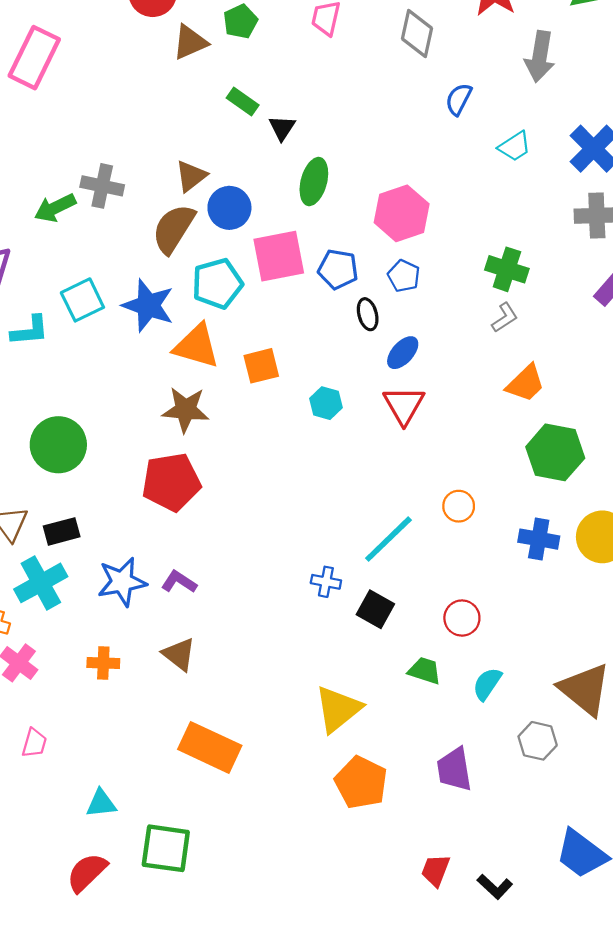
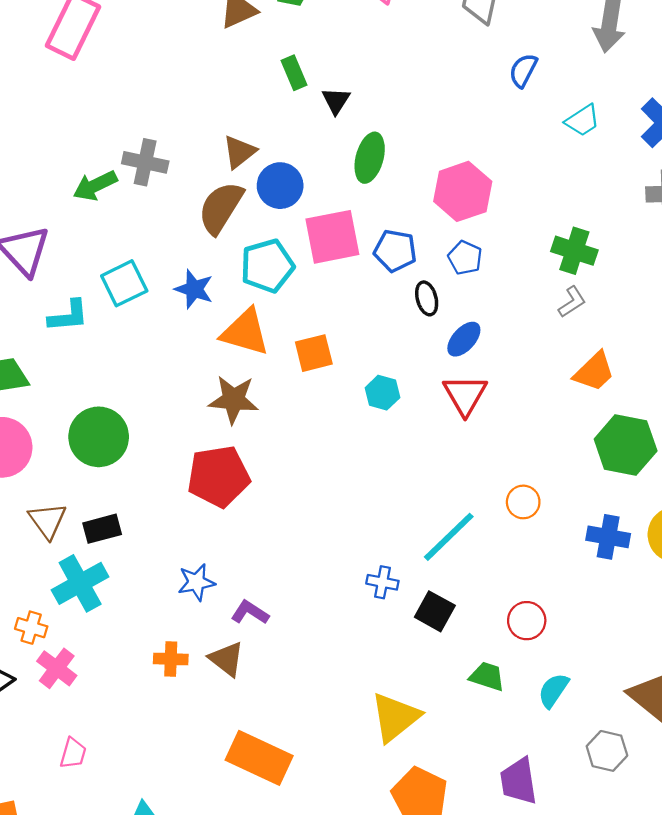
green rectangle: (243, 101) -> (294, 73), turned 32
blue star: (148, 305) -> (194, 289), size x0.7
blue star: (122, 582) -> (196, 582), moved, size x0.7
purple L-shape: (179, 582) -> (250, 612), moved
orange cross: (103, 663) -> (171, 659), moved

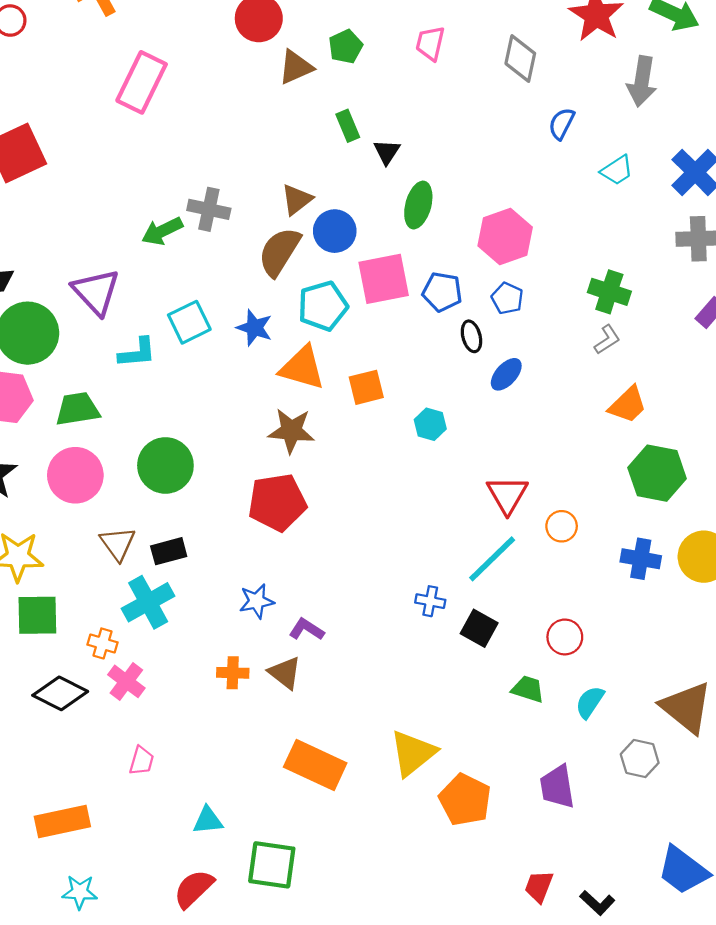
red triangle: (465, 395) -> (507, 495), moved
yellow triangle: (395, 717) -> (413, 753), moved

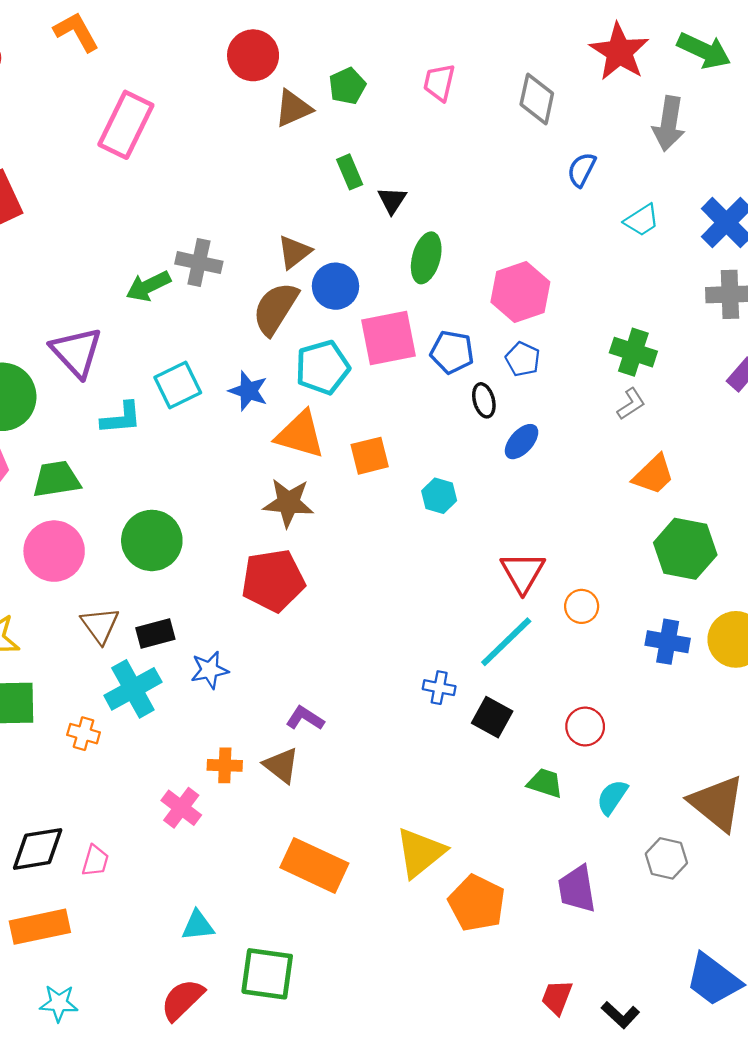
blue star: (257, 601) -> (210, 670), moved
pink cross: (126, 681) -> (181, 808), moved
black diamond: (60, 693) -> (38, 849), moved, turned -36
pink trapezoid: (142, 761) -> (95, 861), moved

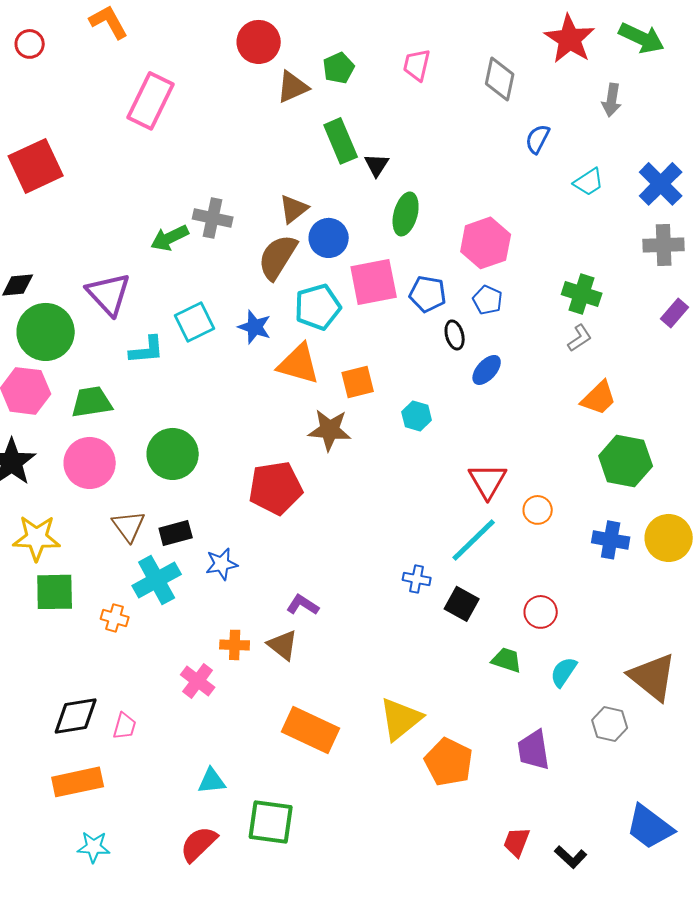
gray arrow: (669, 124) -> (612, 100), size x0.7
green rectangle: (350, 172) -> (341, 141), size x1.5
brown star: (288, 503) -> (330, 430), moved

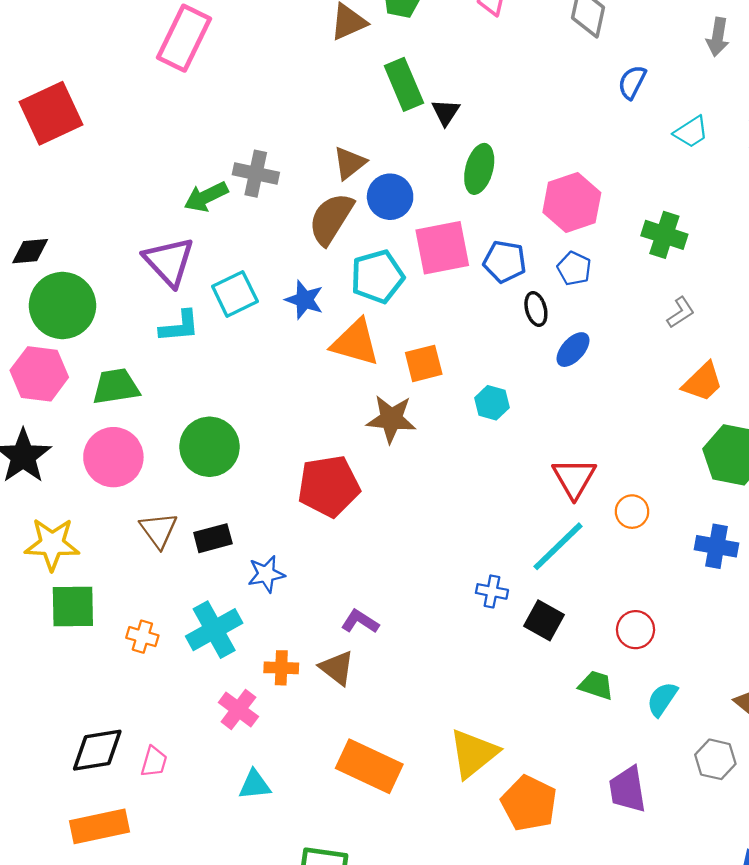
purple triangle: (109, 294) -> (169, 262), moved
green cross: (582, 294) -> (664, 235), moved
cyan cross: (157, 580) -> (214, 630), moved
cyan triangle: (212, 781) -> (255, 785), moved

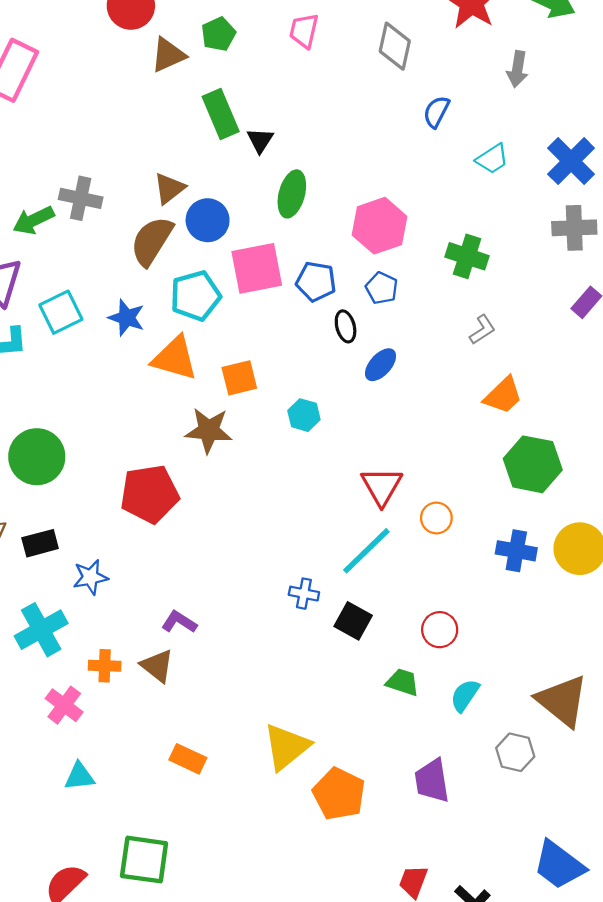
orange rectangle: (369, 766) -> (188, 759), size x0.6

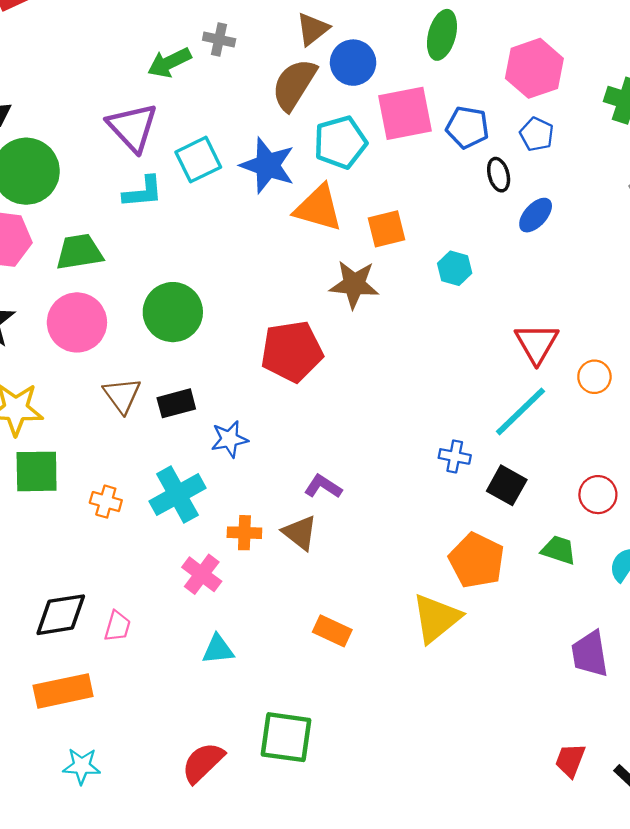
gray cross: (81, 198) -> (219, 39), size x0.7
blue star: (127, 318) -> (268, 165), size x1.4
orange pentagon: (339, 794) -> (477, 560), moved

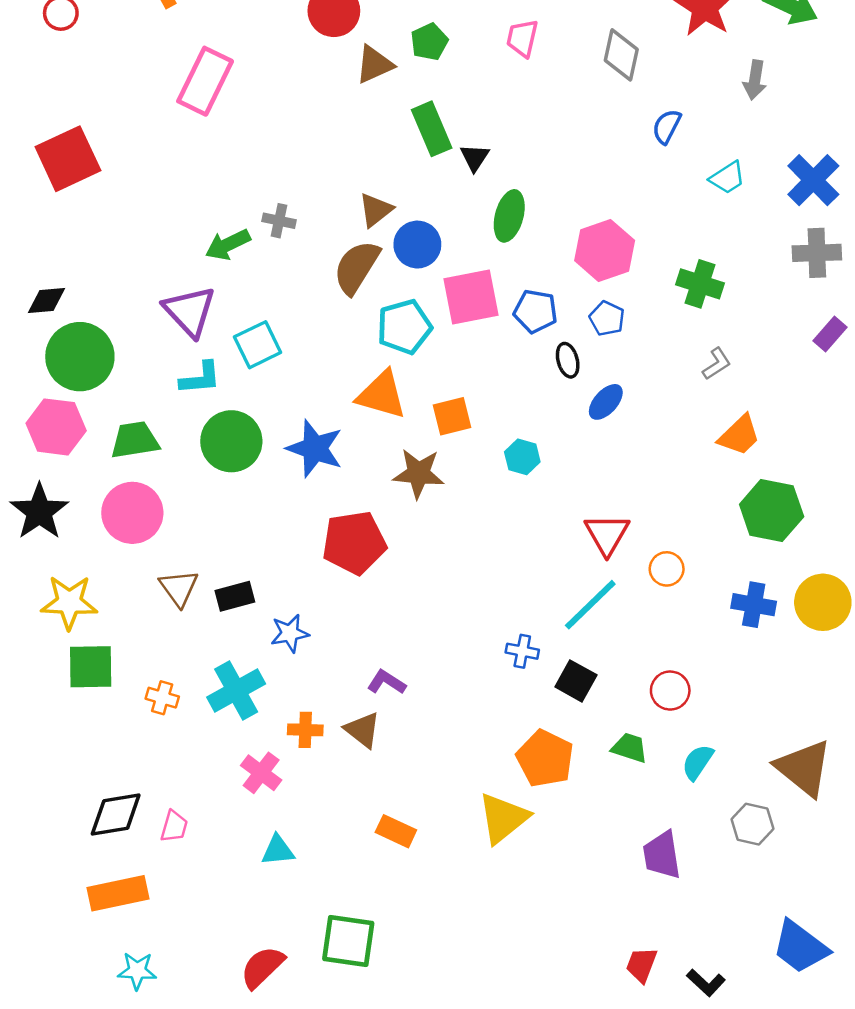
blue star: (268, 165) -> (315, 448), moved
green circle: (173, 312) -> (231, 441), moved

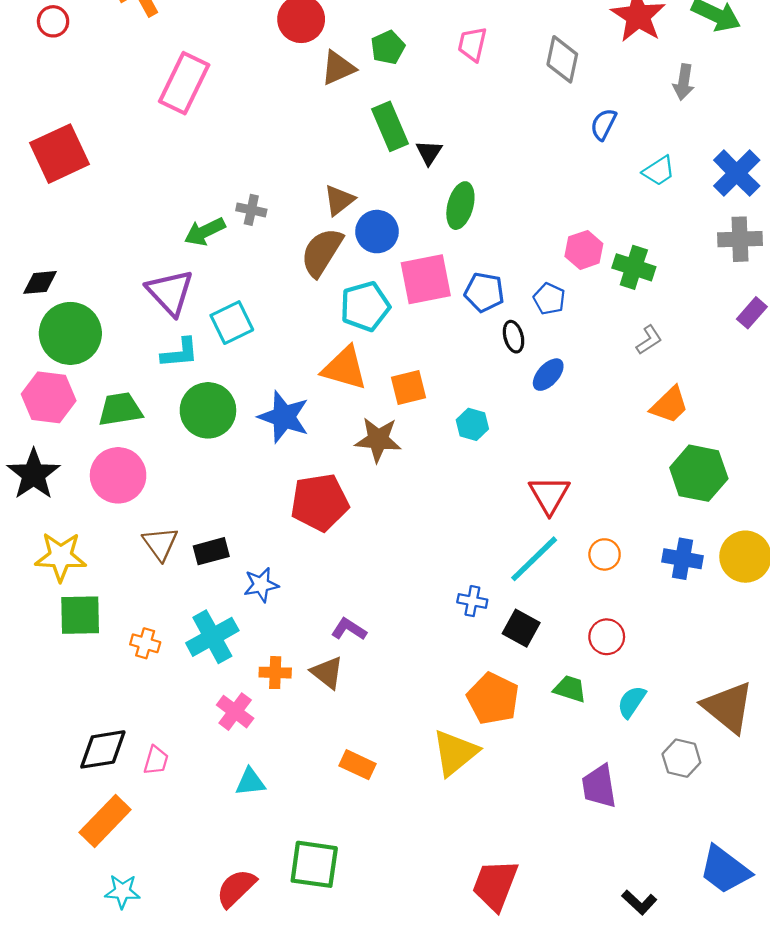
pink hexagon: (605, 250) -> (584, 250), moved, size x0.7
orange circle: (667, 569) -> (605, 554), moved
orange rectangle: (118, 893) -> (105, 821), turned -34
red trapezoid: (642, 965) -> (495, 885), moved, size x1.6

